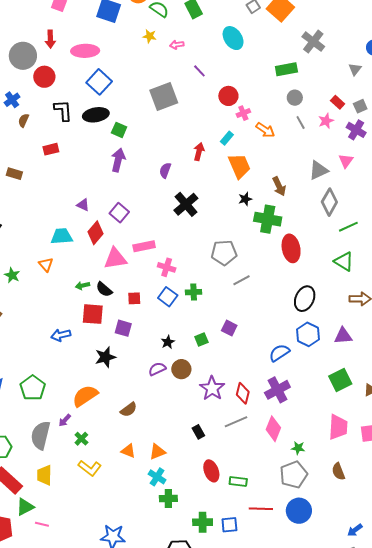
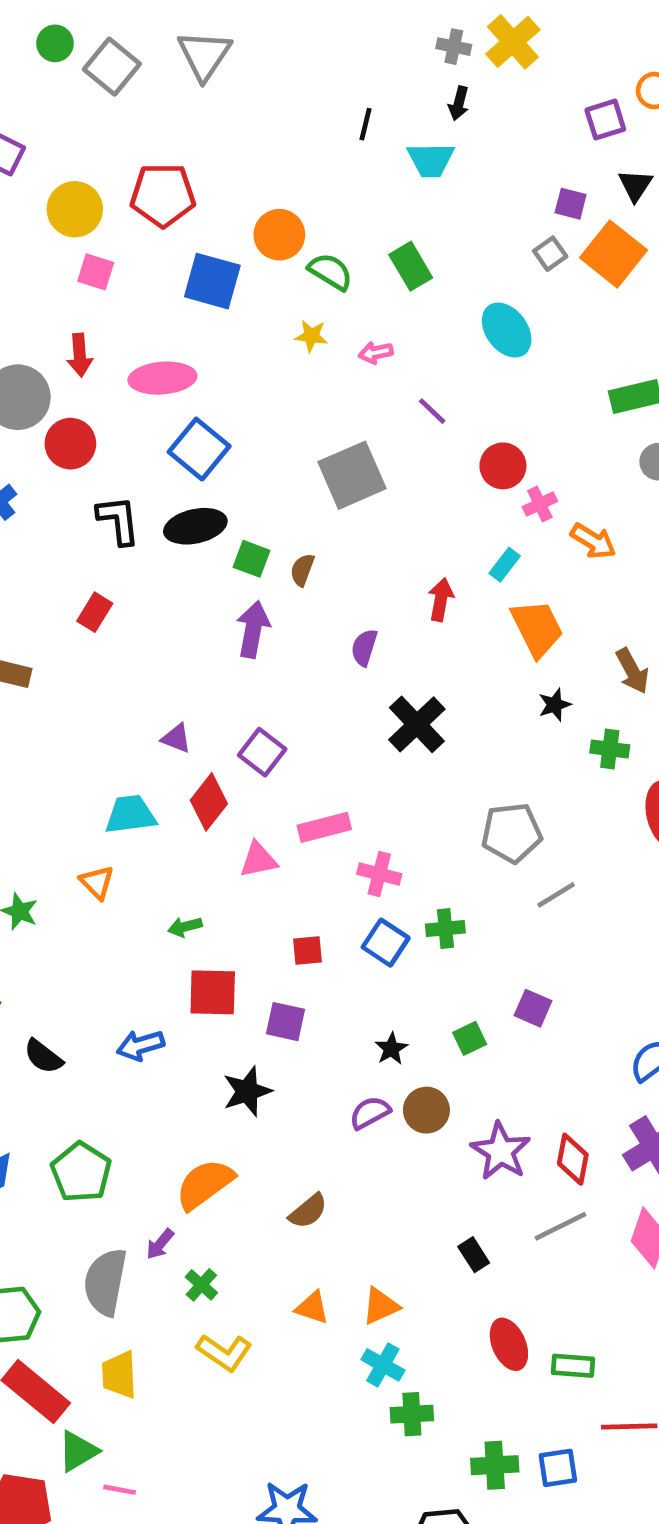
brown semicircle: (23, 120) -> (302, 570), moved
red rectangle: (51, 149) -> (95, 612), turned -42
green cross: (268, 219) -> (610, 749), size x0.6
pink triangle: (115, 259) -> (258, 860), size x0.7
black semicircle: (104, 289) -> (43, 1056), moved

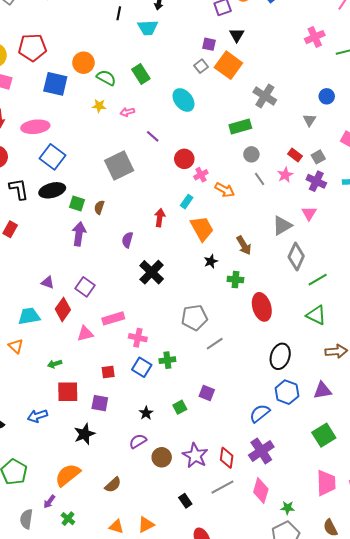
brown circle: (426, 1110) -> (162, 457), moved
gray semicircle: (105, 1282) -> (26, 519), size x0.7

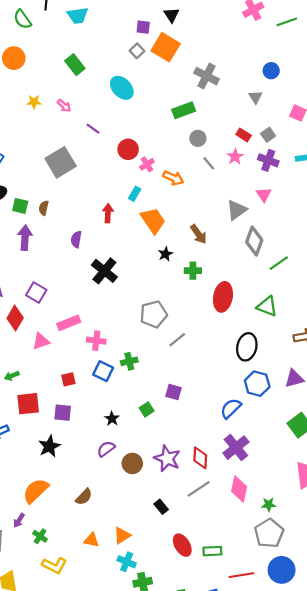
green semicircle: (106, 78) -> (22, 19), moved, turned -150
pink arrow: (127, 112) -> (64, 106), turned -120
red ellipse: (262, 307) -> (223, 297), turned 32
green triangle: (316, 315) -> (267, 306), moved

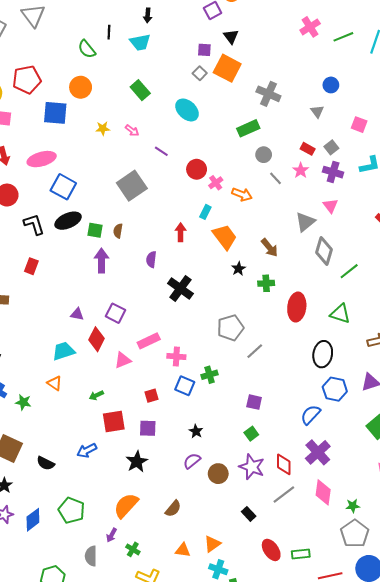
green square: (147, 409) -> (251, 434), moved

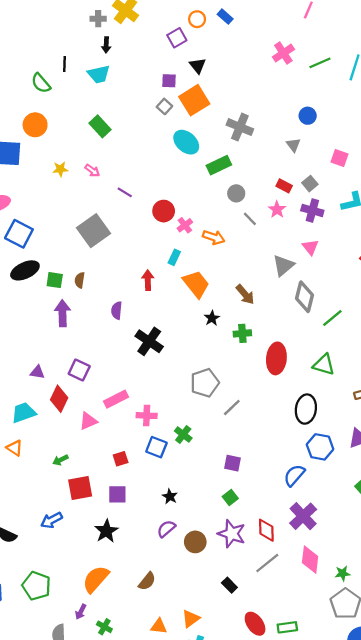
orange square: (227, 68) -> (194, 100), turned 32
cyan ellipse: (187, 110) -> (186, 142), moved
green cross: (210, 375) -> (183, 434), turned -35

